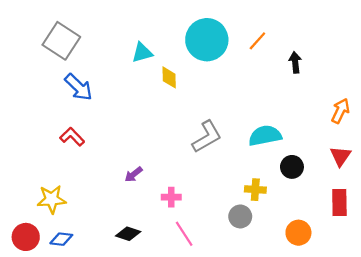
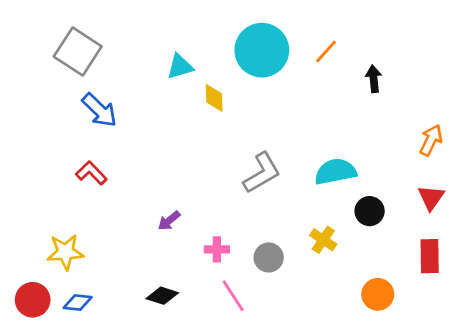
yellow cross: (255, 190) -> (323, 240), turned 30
gray circle: (240, 216) -> (269, 257), moved

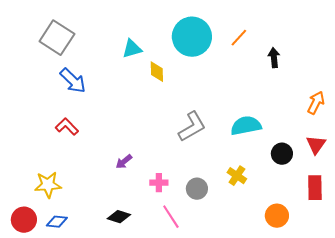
black circle: (370, 211) -> (282, 154), moved

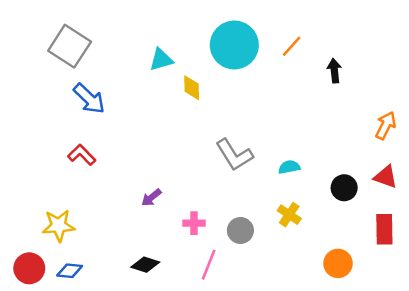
cyan semicircle: (246, 126) -> (289, 167), moved, size x0.6
gray L-shape: (192, 127) -> (234, 155), turned 88
red triangle: (316, 145) -> (386, 177), turned -45
pink line: (171, 217) -> (209, 265), turned 55

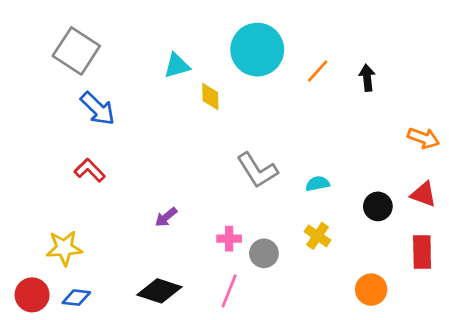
orange line: (292, 46) -> (318, 71), moved
orange arrow: (386, 126) -> (423, 138), turned 84
pink cross: (194, 223) -> (229, 239), moved
black diamond: (145, 265) -> (159, 291), size x1.4

